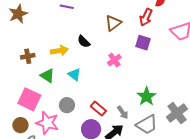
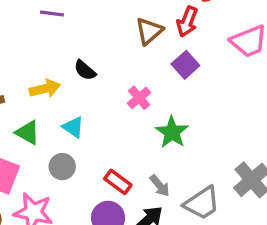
brown triangle: (113, 23) -> (149, 31), moved
purple square: (143, 43) -> (185, 65), turned 35
green star: (146, 96) -> (172, 132), moved
gray circle: (67, 105) -> (62, 167), moved

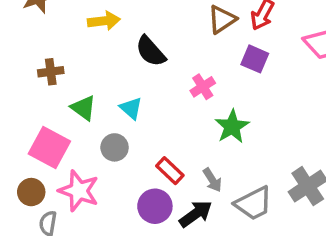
purple square: (185, 65) -> (255, 59), turned -32
black semicircle: (85, 70) -> (151, 51), size x1.4
yellow arrow: (45, 89) -> (104, 21), moved

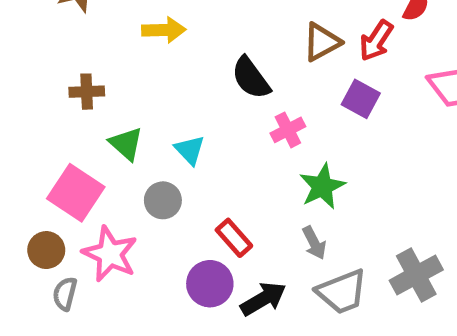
black semicircle: (151, 51) -> (251, 78), moved
gray arrow: (212, 180) -> (314, 243), moved

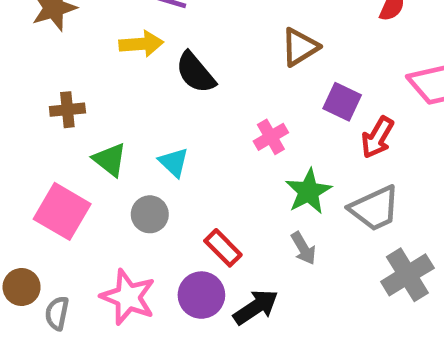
red arrow: (376, 41) -> (377, 137), moved
black semicircle: (251, 78) -> (195, 73), moved
brown circle: (46, 250) -> (22, 287), moved
pink star: (110, 254) -> (128, 297), moved
gray trapezoid: (342, 292) -> (375, 208), moved

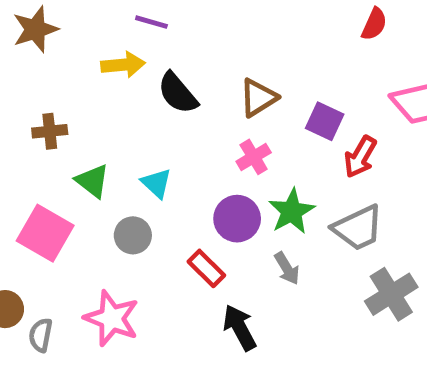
brown triangle: (300, 47) -> (258, 98), moved
purple circle: (201, 295) -> (237, 219), moved
black arrow: (256, 307) -> (240, 328), turned -84

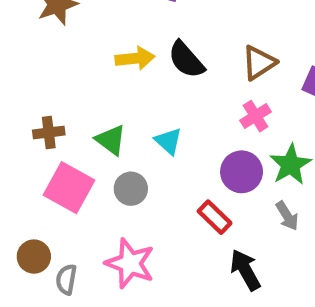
yellow arrow: (123, 65) -> (135, 58), moved
brown cross: (50, 131) -> (49, 132), moved
gray circle: (133, 235) -> (131, 189), moved

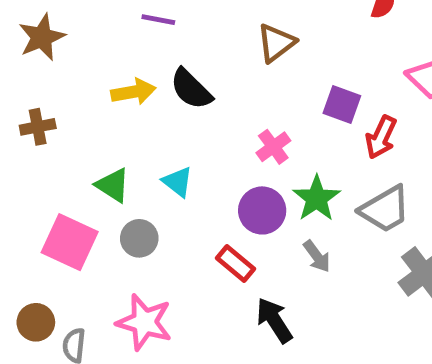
brown triangle: (259, 63) -> (276, 43), moved
brown cross: (49, 132) -> (38, 127), moved

